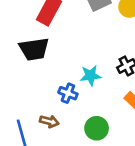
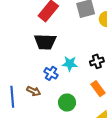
black trapezoid: (34, 49) -> (45, 42), moved

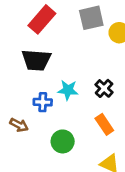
black cross: (97, 61) -> (104, 88), turned -32
blue cross: (51, 73) -> (43, 102), turned -32

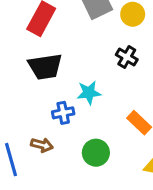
black cross: (104, 88) -> (127, 57), moved

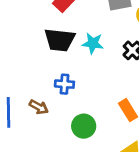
cyan star: (89, 93) -> (93, 43), moved

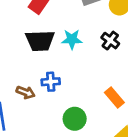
brown arrow: (39, 107) -> (26, 92), moved

